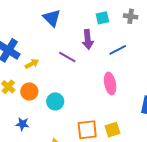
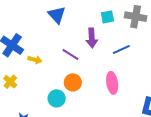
gray cross: (131, 16) -> (136, 17), size x1.5
yellow arrow: (32, 64) -> (35, 60), turned 40
orange circle: (29, 91) -> (73, 82), moved

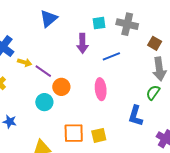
blue triangle: (57, 15) -> (49, 19), turned 30
purple line: (71, 55) -> (43, 71), moved

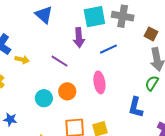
blue triangle: (49, 19) -> (44, 15), turned -36
cyan square: (99, 23) -> (94, 17), size x1.6
purple line: (43, 71) -> (60, 61), moved
orange circle: (61, 87) -> (67, 91), moved

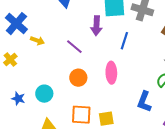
blue line: (108, 49) -> (124, 41), turned -54
cyan circle: (44, 98) -> (44, 94), moved

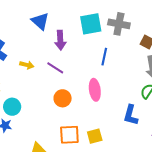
purple arrow: (96, 26) -> (60, 40), moved
yellow arrow: (37, 41) -> (27, 65), moved
cyan circle: (44, 94) -> (12, 107), moved

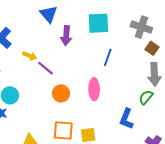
gray cross: (119, 24) -> (141, 27), moved
purple line: (55, 68) -> (46, 68), moved

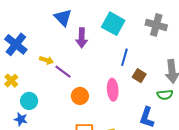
cyan square: (98, 23) -> (113, 24), turned 35
brown square: (152, 48) -> (139, 76), moved
green semicircle: (146, 97) -> (165, 95), turned -133

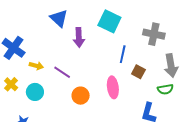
gray cross: (156, 25) -> (154, 34), moved
yellow arrow: (47, 60) -> (36, 66), moved
cyan circle: (29, 101) -> (35, 92), moved

